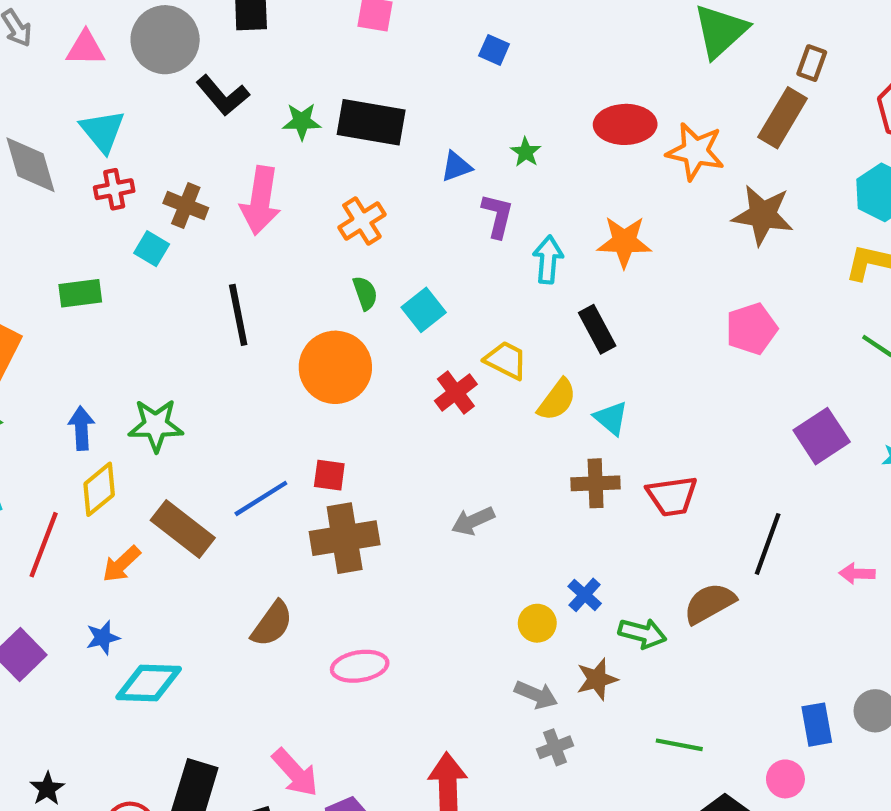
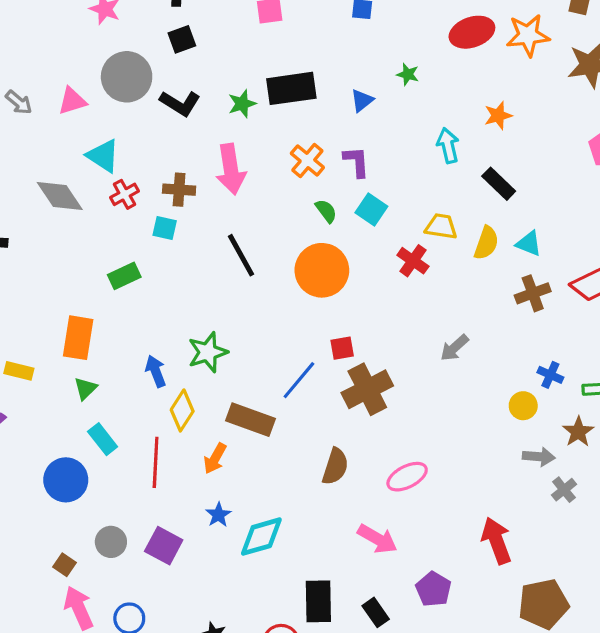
purple L-shape: (497, 216) -> (356, 162), moved
orange star: (624, 242) -> (498, 115), size x0.7
pink arrow: (295, 773) -> (377, 539), moved

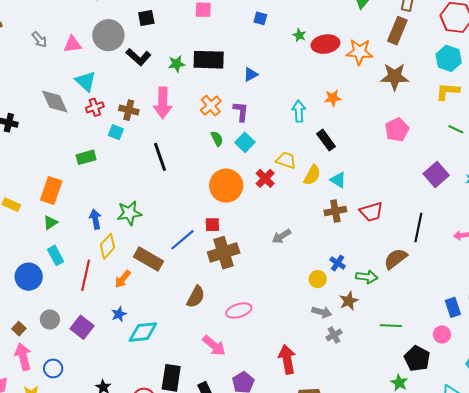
green star: (408, 74) -> (299, 35), moved
orange circle: (322, 270) -> (226, 186), moved

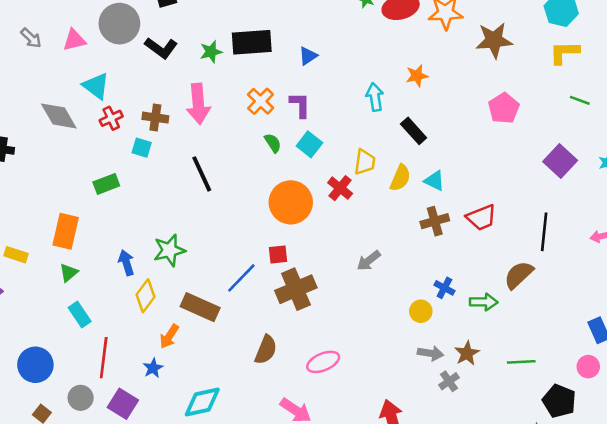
yellow trapezoid: (286, 160) -> (365, 162), turned 85
red line: (86, 275) -> (104, 358), moved
blue circle: (29, 277) -> (35, 365), moved
brown star: (349, 301) -> (467, 353), moved
blue star: (119, 314) -> (153, 368), moved

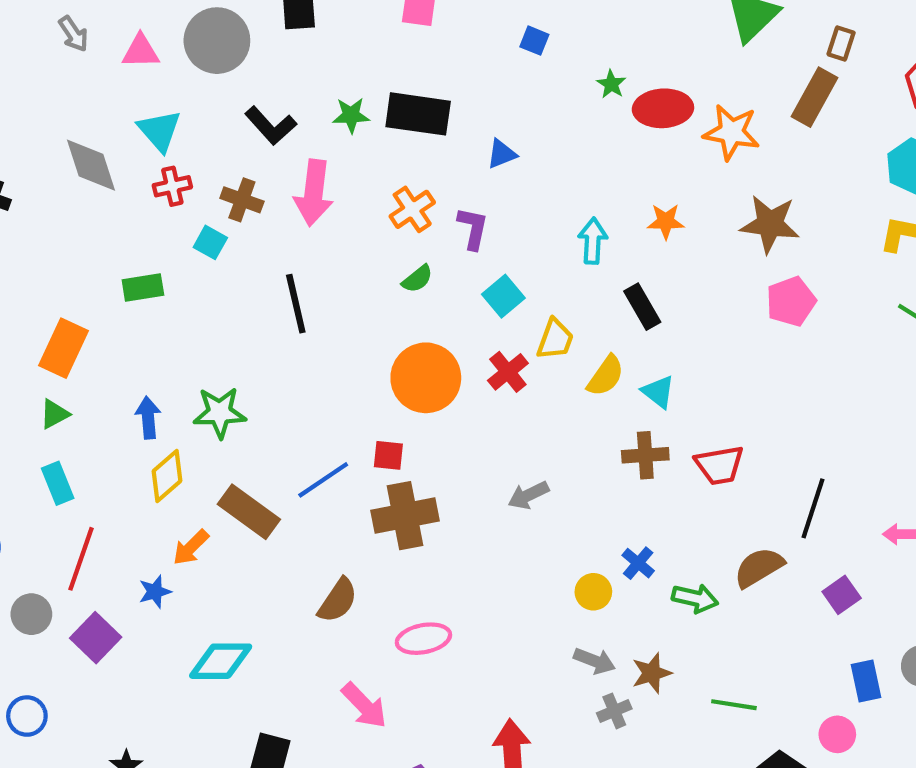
brown star: (494, 40) -> (770, 224), moved
black L-shape: (161, 48) -> (271, 126), moved
green semicircle: (273, 143) -> (417, 279), turned 72
cyan square: (309, 144) -> (503, 296), moved
purple square: (560, 161) -> (842, 595), moved, size x0.7

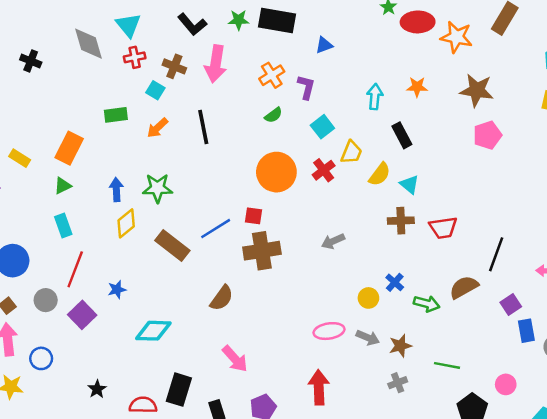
orange arrow: (191, 547) -> (157, 128), moved
pink ellipse: (423, 639) -> (329, 331), moved
blue rectangle: (866, 681) -> (526, 331), moved
gray cross: (614, 711) -> (398, 383), moved

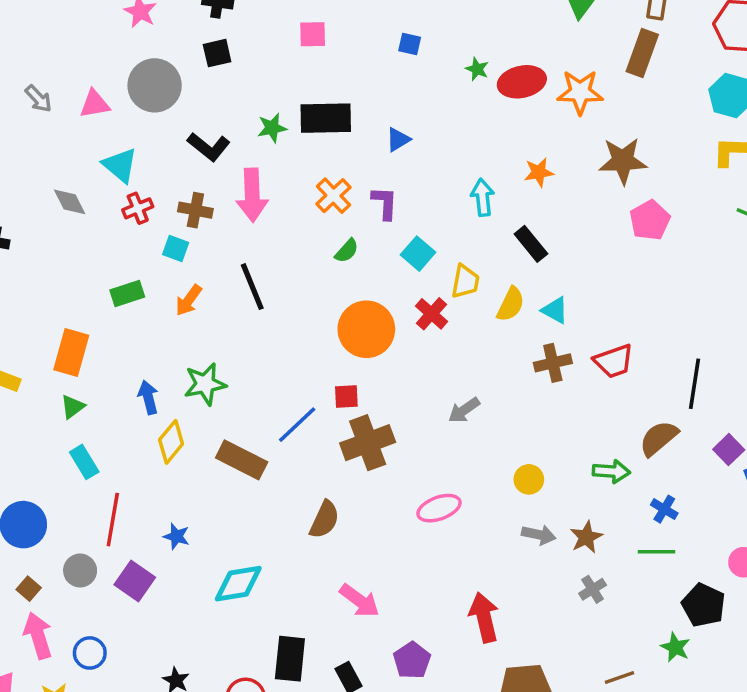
gray diamond: (88, 44) -> (70, 202), size x0.7
blue cross: (395, 282) -> (664, 509), moved
blue star: (117, 290) -> (176, 536), turned -30
pink ellipse: (329, 331) -> (439, 508), moved

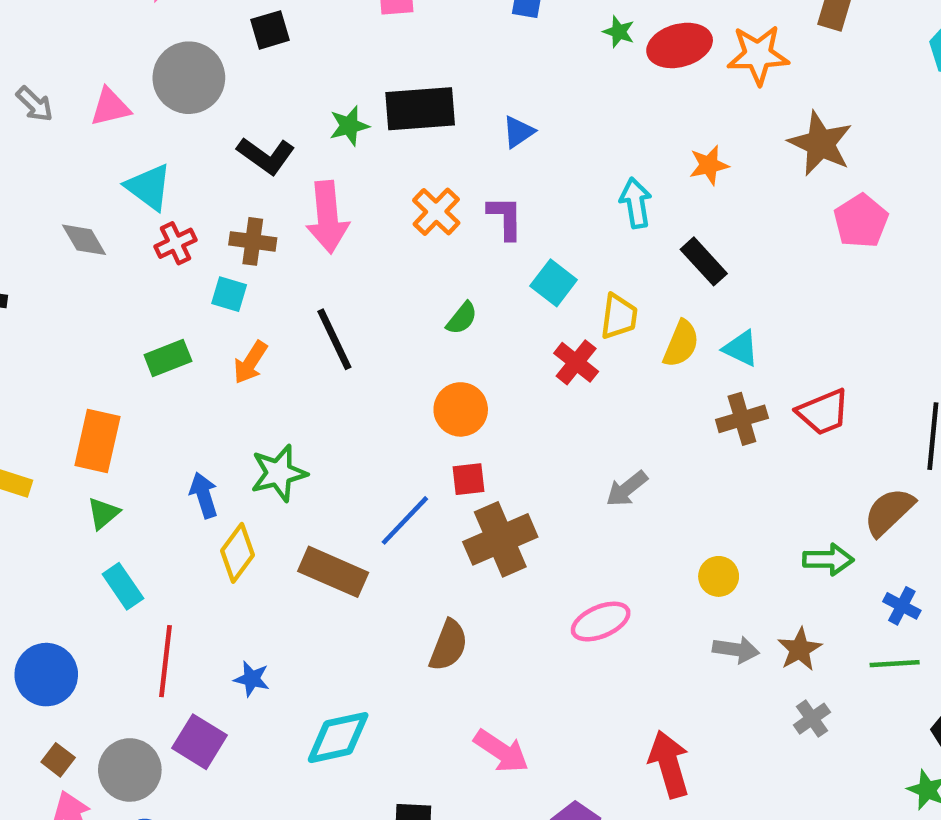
brown star: (623, 161) -> (820, 144), turned 30
green semicircle: (347, 251) -> (462, 318), moved
orange circle: (366, 329) -> (461, 409), moved, size x0.7
gray circle: (80, 571) -> (130, 770), moved, size x1.4

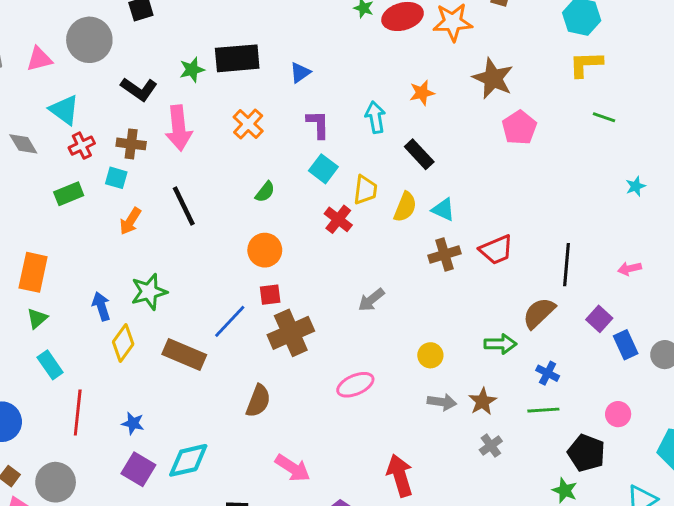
purple L-shape: (505, 218) -> (318, 124), moved
green rectangle: (168, 358) -> (69, 194), moved
purple square: (200, 742) -> (138, 469), moved

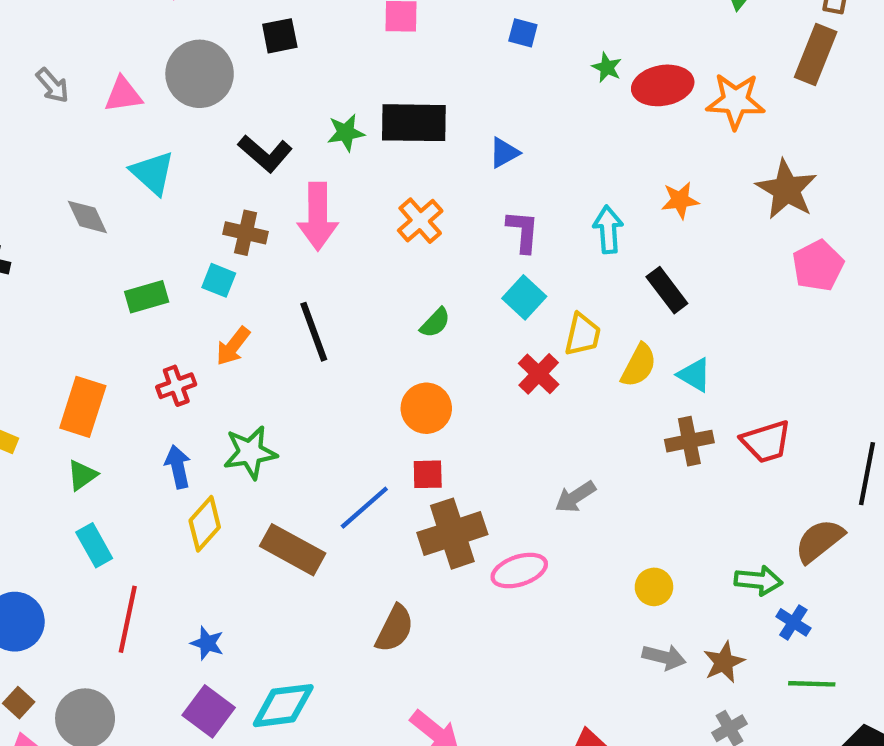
red cross: (82, 146) -> (176, 386), moved
blue cross: (548, 373) -> (793, 622), moved
pink ellipse: (355, 385) -> (519, 571), moved

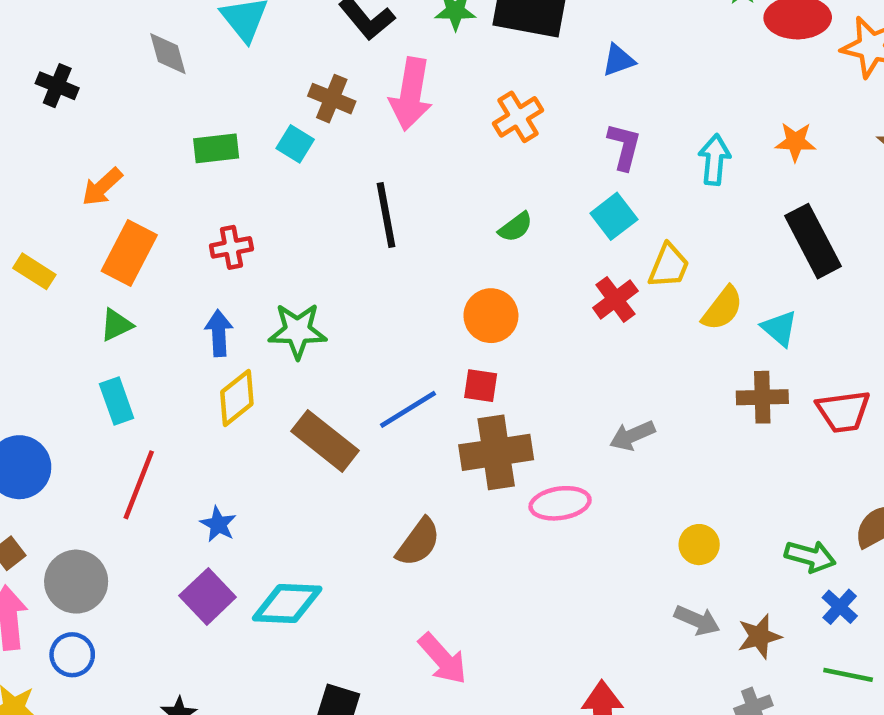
black rectangle: (667, 290) -> (813, 241), moved, size x1.4
orange arrow: (233, 346) -> (102, 187), moved

